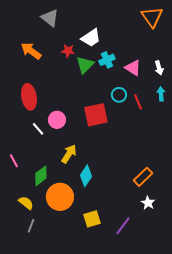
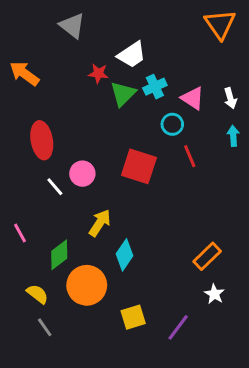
orange arrow: (31, 51) -> (24, 74), moved
cyan circle: (119, 95) -> (172, 124), moved
red line: (138, 102) -> (190, 156), moved
red square: (96, 115) -> (139, 166), turned 30
gray line: (31, 226) -> (45, 327), turned -56

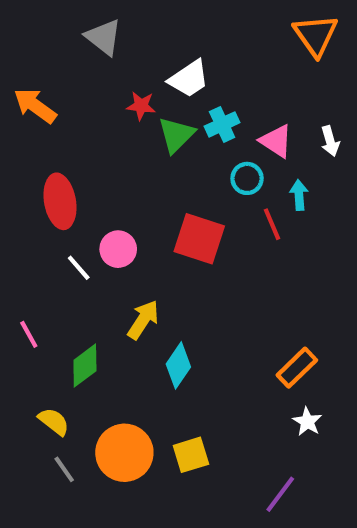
cyan arrow: (233, 136) -> (299, 195), moved
orange circle: (87, 285) -> (124, 453), moved
purple line: (178, 327) -> (280, 494), moved

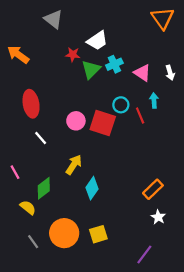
cyan circle: (247, 178) -> (121, 105), moved
pink circle: (118, 249) -> (76, 121), moved
yellow semicircle: (54, 422) -> (28, 207), moved

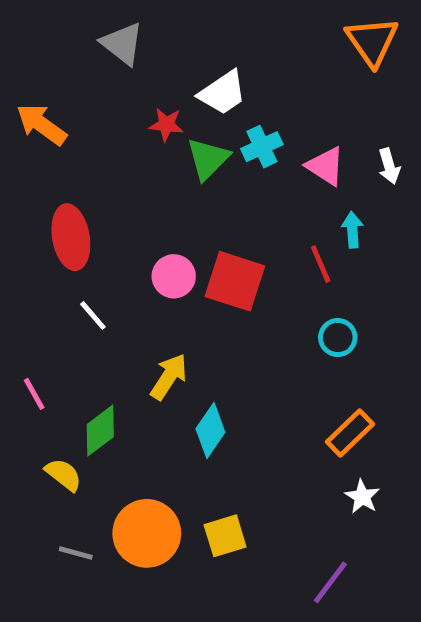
cyan circle: (121, 105) -> (338, 338), moved
gray line: (33, 242) -> (76, 553), turned -40

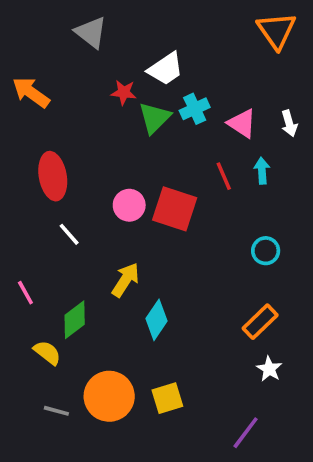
red line: (321, 264) -> (224, 176), moved
cyan circle: (338, 338) -> (266, 251), moved

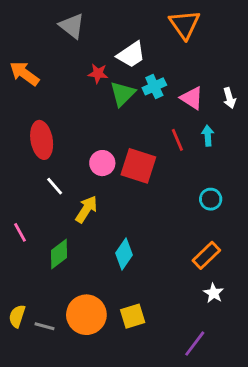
orange triangle: (277, 31) -> (185, 24), moved
yellow arrow: (126, 280) -> (86, 209), moved
yellow semicircle: (47, 353) -> (17, 316), moved, turned -110

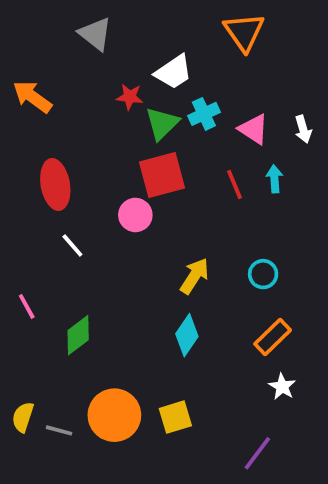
red square: (138, 166) -> (162, 175), moved, turned -33
cyan circle: (211, 199) -> (263, 274), moved
yellow arrow: (86, 209) -> (194, 276), moved
cyan diamond: (124, 254) -> (187, 335), moved

